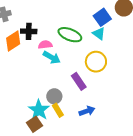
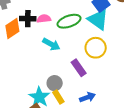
cyan triangle: (99, 34) -> (98, 20), size x1.6
green ellipse: (70, 35) -> (69, 21), turned -40
pink semicircle: (45, 45) -> (44, 19), moved

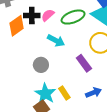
pink semicircle: (44, 19) -> (48, 15), turned -32
gray circle: (55, 83) -> (41, 65), moved

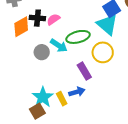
green ellipse: (73, 17) -> (78, 37), moved
gray circle: (41, 65) -> (42, 52), moved
blue arrow: (93, 93) -> (77, 92), moved

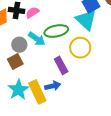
yellow rectangle: (62, 99) -> (37, 92), size x1.6
brown square: (37, 111) -> (15, 61), moved

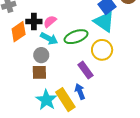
cyan arrow: (37, 39) -> (49, 39), moved
brown square: (15, 61) -> (39, 72), turned 35
blue arrow: (53, 86) -> (80, 92), turned -91

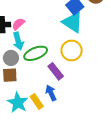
green ellipse: (76, 37) -> (36, 53), moved
cyan arrow: (49, 39) -> (18, 41), turned 48
yellow rectangle: (65, 100) -> (37, 101), size x0.7

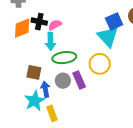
gray circle: (11, 58) -> (63, 81), moved
blue arrow: (51, 93) -> (45, 89), moved
yellow rectangle: (37, 101) -> (52, 113), moved

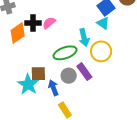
cyan triangle: (108, 37) -> (103, 23), size x0.6
cyan arrow: (50, 41) -> (84, 38), moved
cyan star: (35, 101) -> (28, 84), moved

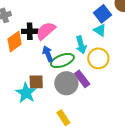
pink semicircle: (49, 23) -> (46, 31), size x1.5
gray circle: (69, 76) -> (66, 83), size x1.5
blue arrow: (53, 88) -> (48, 54), moved

